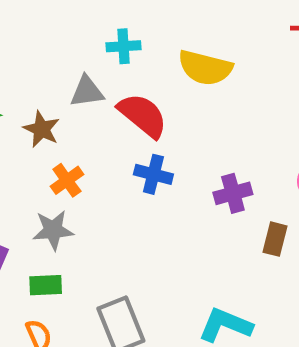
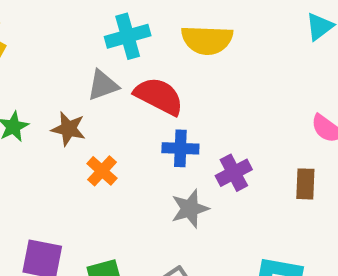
cyan cross: (124, 46) -> (128, 36), size x1.4
purple cross: (233, 193) -> (234, 173), moved
gray star: (53, 230) -> (190, 209), moved

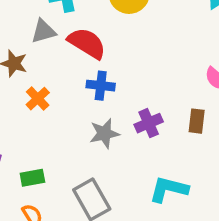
purple cross: (234, 173) -> (149, 123), moved

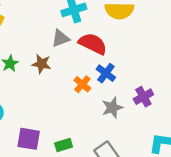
blue cross: (101, 86) -> (106, 73), turned 36
orange cross: (38, 99) -> (82, 84), moved

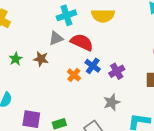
purple cross: (143, 97) -> (117, 71), moved
gray star: (112, 108) -> (112, 102), moved

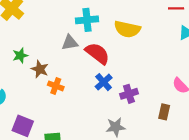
brown star: (41, 59) -> (40, 69), moved
orange cross: (74, 75) -> (56, 86), moved, turned -32

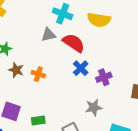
cyan cross: (87, 20) -> (63, 14), turned 30
brown star: (40, 69) -> (16, 70), moved

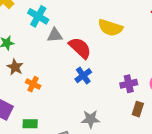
cyan cross: (63, 14) -> (38, 16), moved
orange cross: (38, 74) -> (33, 84), moved
purple cross: (104, 77) -> (129, 84), moved

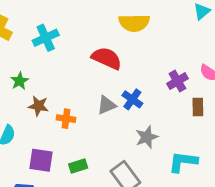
cyan cross: (38, 16) -> (46, 38), turned -36
gray triangle: (55, 35) -> (107, 105), moved
blue cross: (83, 76) -> (132, 99), moved

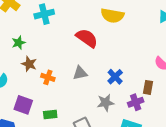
purple cross: (177, 81) -> (136, 102), moved
blue cross: (132, 99) -> (115, 77), moved

